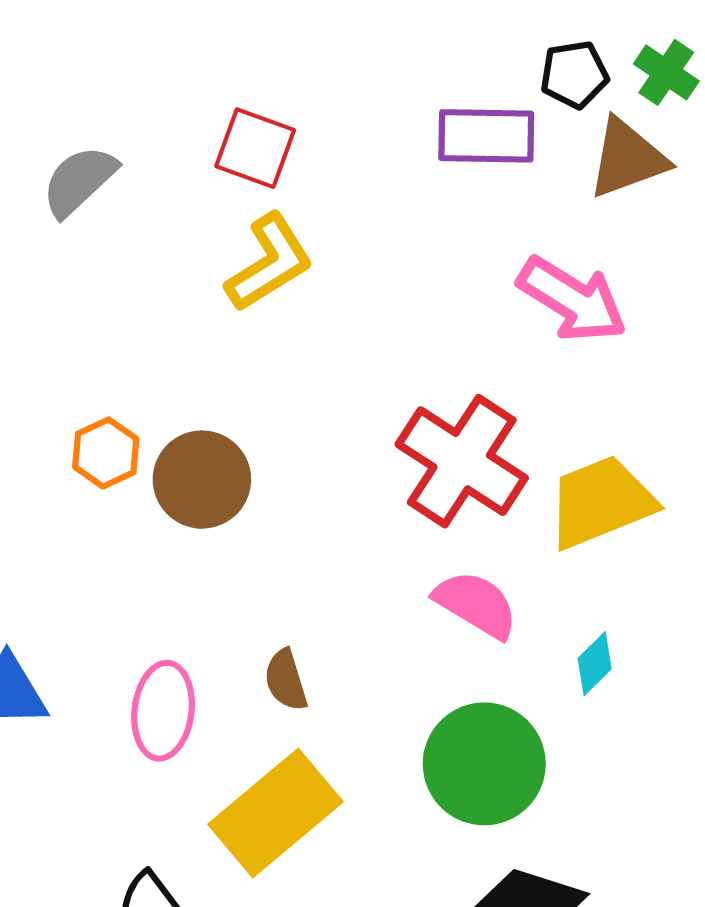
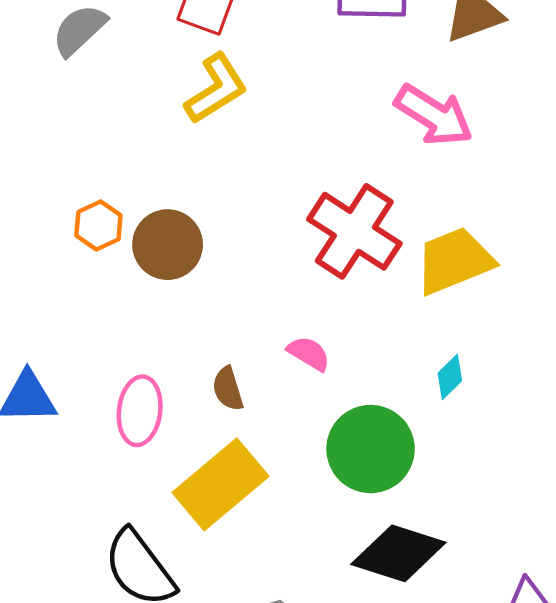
pink semicircle: (476, 604) -> (309, 353), moved, size x0.7

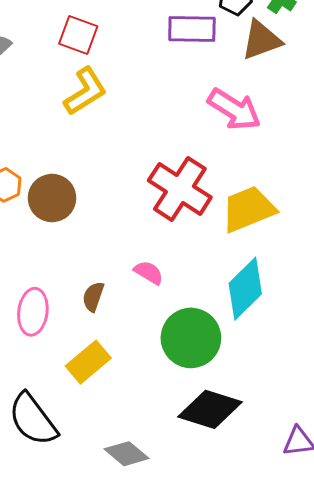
cyan diamond: (450, 377) -> (245, 289), size x2.0
brown semicircle: (228, 389) -> (93, 297), turned 36
yellow rectangle: (221, 484) -> (88, 362), size x0.7

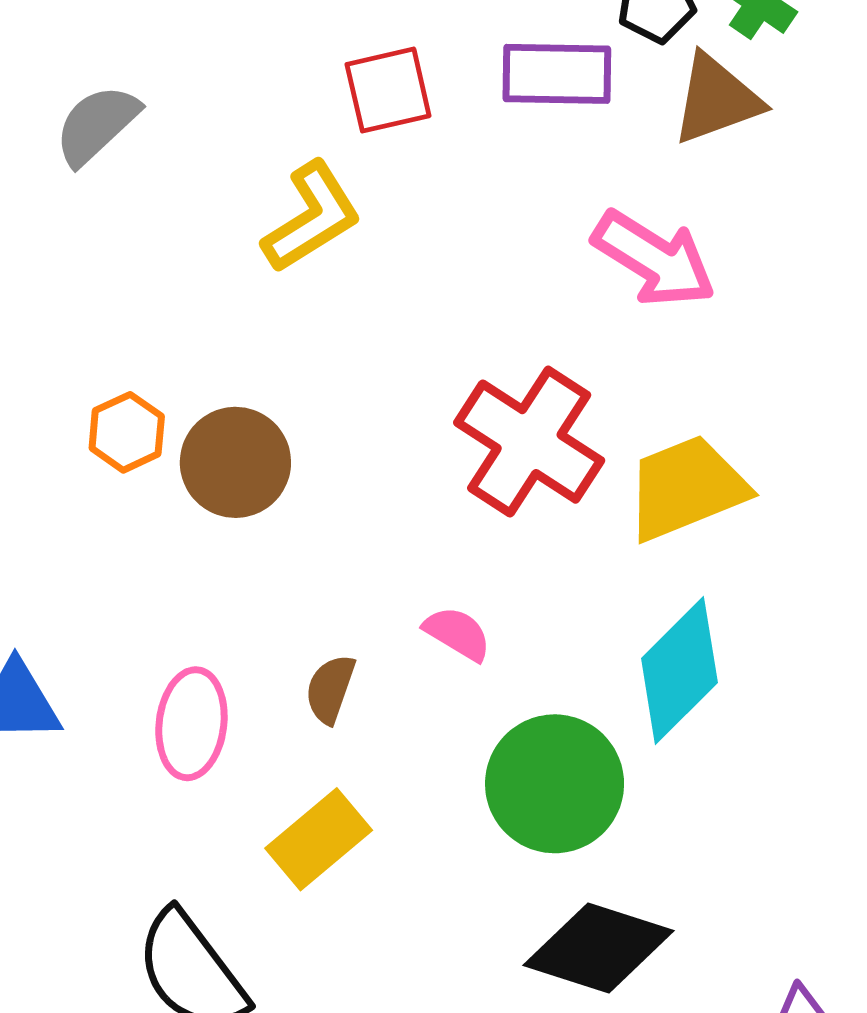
red square: (78, 35) -> (388, 90), moved, turned -33

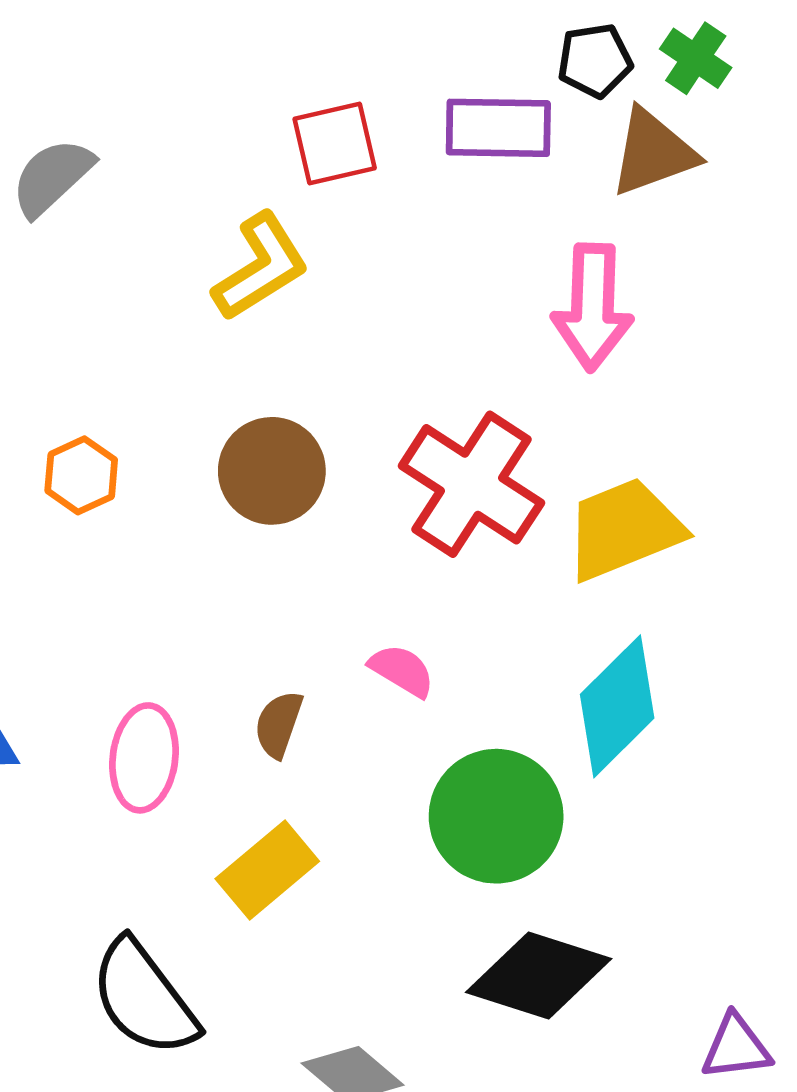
pink arrow: (654, 259) -> (592, 307), turned 60
brown circle: (235, 462) -> (272, 471), moved

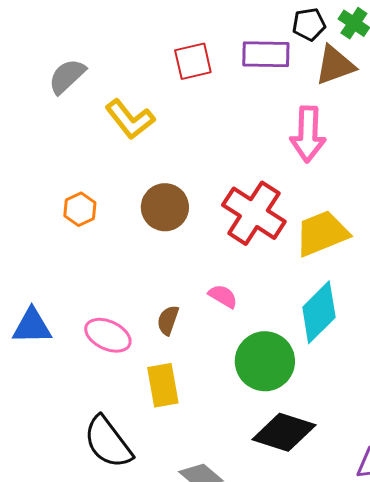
yellow L-shape: (261, 267) -> (130, 119), moved, turned 84
pink ellipse: (144, 758) -> (108, 335), turned -72
yellow rectangle: (267, 870) -> (163, 385), turned -60

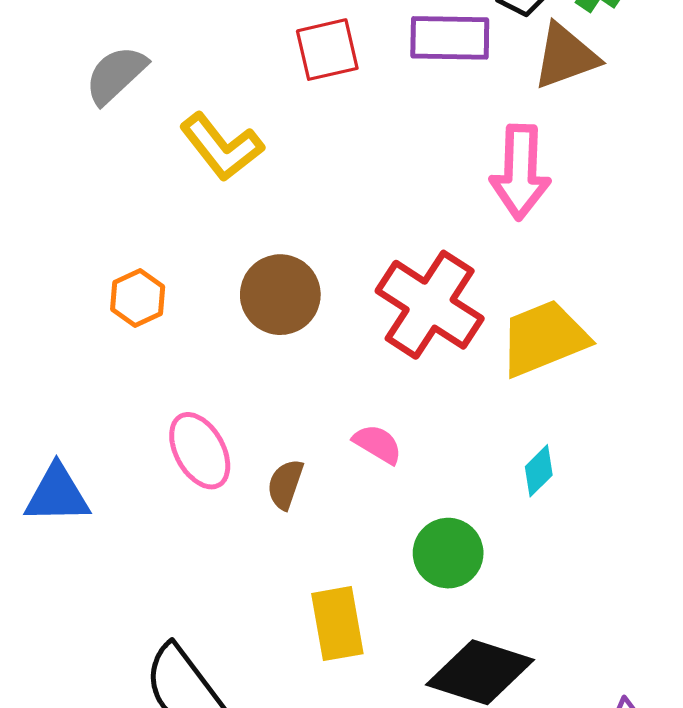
cyan diamond: (319, 312) -> (539, 471), size x0.5
pink ellipse: (108, 335) -> (200, 451), moved, turned 36
green circle: (265, 361) -> (448, 553), size x0.7
yellow rectangle: (163, 385) -> (337, 624), moved

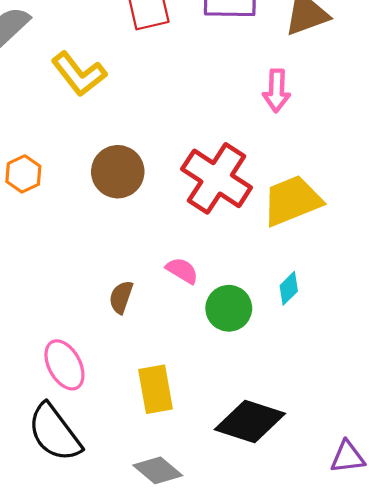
pink arrow: (520, 172) -> (277, 91), size x0.7
pink ellipse: (200, 451) -> (64, 365), moved
green circle: (448, 553) -> (229, 308), moved

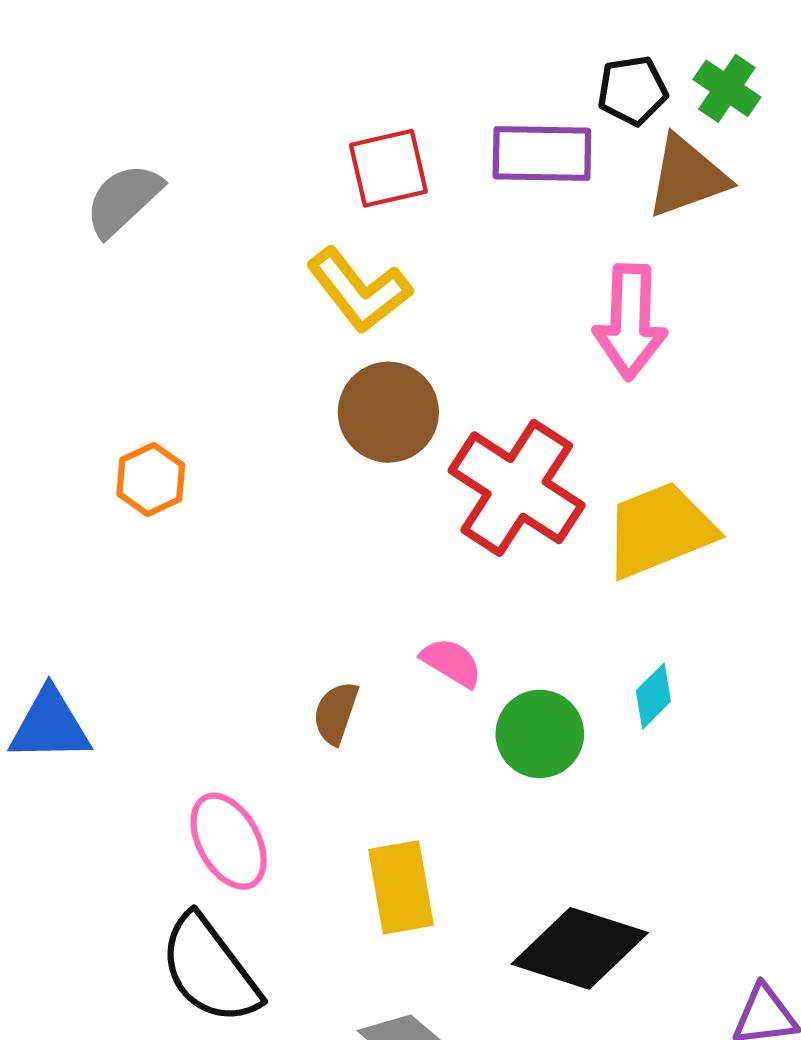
yellow L-shape: (79, 74) -> (359, 290), moved
pink arrow: (277, 91) -> (630, 322), size x1.4
brown circle: (118, 172) -> (388, 412), moved

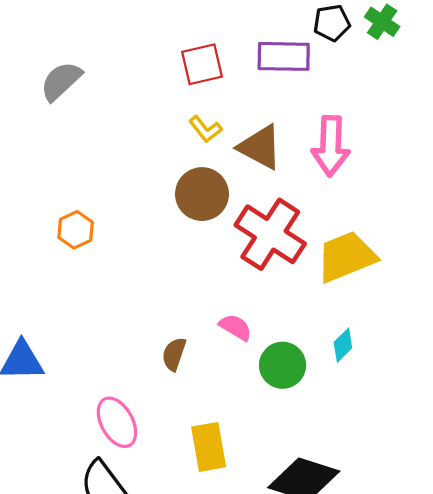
brown triangle: (687, 177) -> (260, 147), moved, turned 48
yellow L-shape: (359, 290) -> (205, 129), moved, size x0.6

